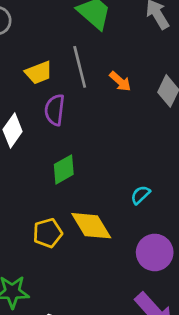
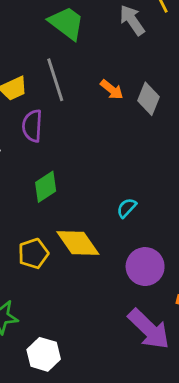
orange arrow: (120, 81) -> (112, 90), moved

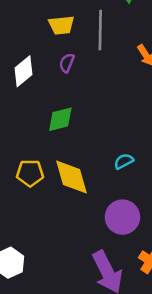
purple semicircle: (32, 126) -> (67, 63), size x0.7

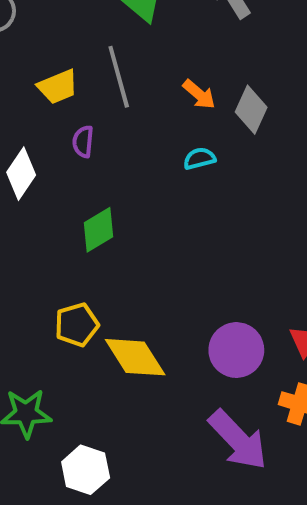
cyan semicircle: (124, 161) -> (199, 158), moved, turned 30
yellow diamond: (71, 177) -> (135, 357), moved

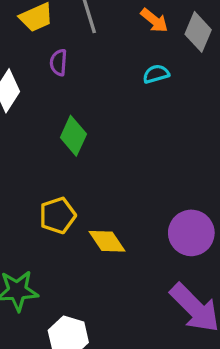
green diamond: (98, 230) -> (73, 136), turned -33
yellow diamond: (135, 357) -> (107, 241), size x0.7

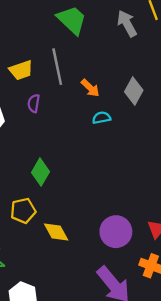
orange arrow: (154, 20) -> (90, 88), moved
green diamond: (73, 136) -> (41, 172), moved

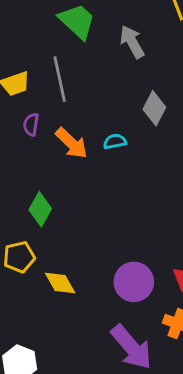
gray arrow: (127, 23) -> (132, 42), moved
orange arrow: (90, 88) -> (72, 143), moved, size x1.4

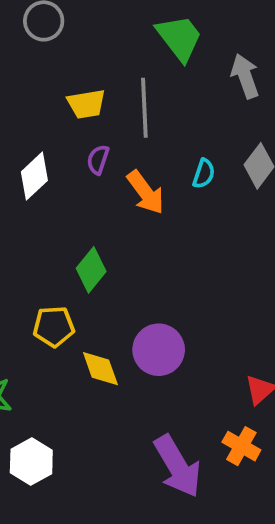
cyan semicircle: (115, 141) -> (204, 174), moved, turned 110
purple circle: (134, 282) -> (159, 350), moved

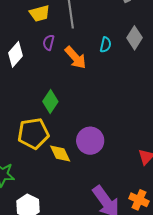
yellow pentagon: (54, 326) -> (33, 133), size x1.4
orange cross: (241, 446) -> (139, 200), moved

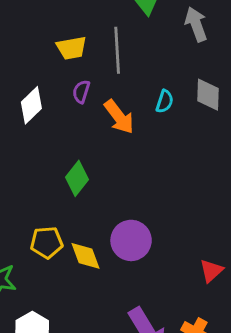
gray diamond: (135, 38) -> (208, 95), turned -35
yellow pentagon: (33, 133) -> (47, 242), moved, size x0.7

